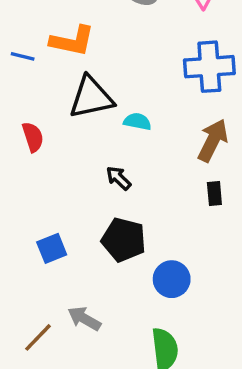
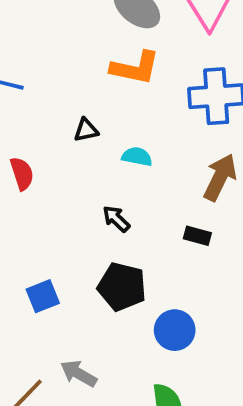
orange L-shape: (72, 41) -> (135, 68), moved
black triangle: (91, 98) -> (86, 130), size x0.5
black rectangle: (214, 193) -> (197, 236), moved, turned -70

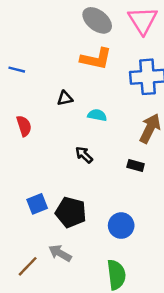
black pentagon: (122, 287) -> (71, 212), moved

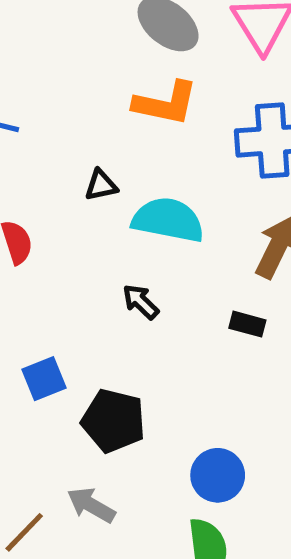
cyan semicircle: (97, 115) -> (168, 220), size x1.8
blue square: (37, 204) -> (44, 379), moved
blue circle: (121, 226) -> (218, 475), moved

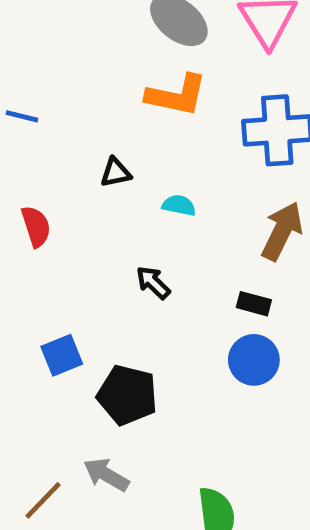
cyan semicircle: (168, 220) -> (179, 205), size x0.5
blue circle: (218, 475) -> (254, 360), moved

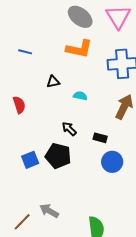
blue line: (22, 116) -> (25, 52), moved
black rectangle: (254, 304) -> (100, 138), moved
black pentagon: (127, 395) -> (58, 156), moved

